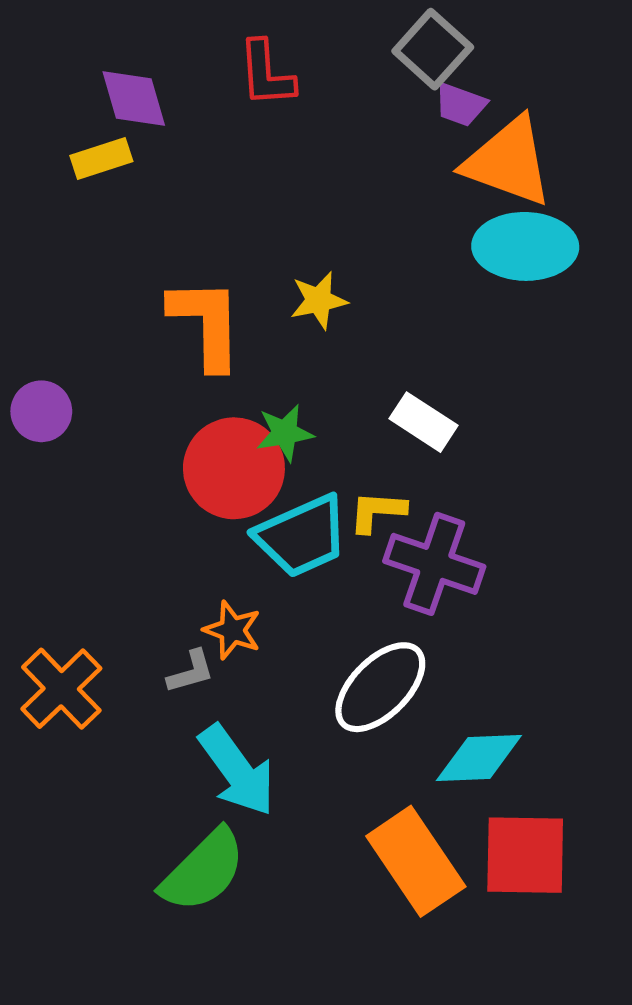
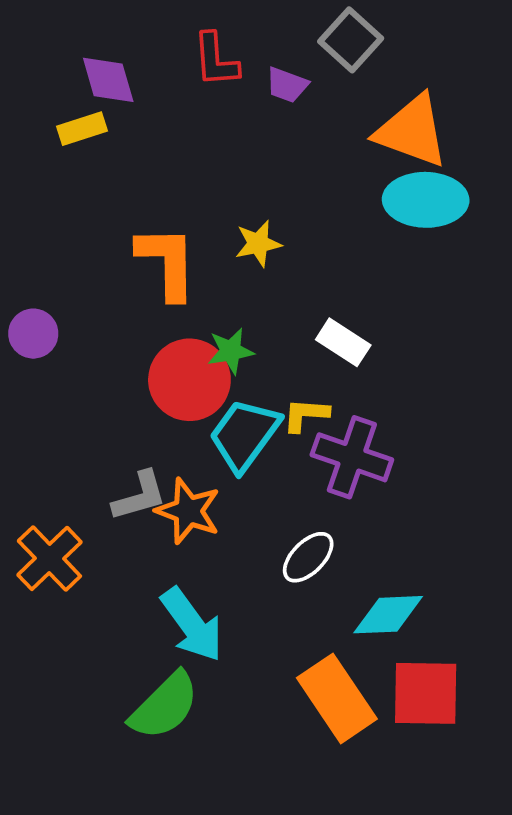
purple trapezoid: (460, 105) -> (287, 85), moved
cyan trapezoid: (302, 536) -> (244, 435), turned 150
orange star: (232, 630) -> (188, 511), size x1.4
gray L-shape: (191, 672) -> (139, 496), moved, size x1.4
white ellipse: (380, 687) -> (308, 557), size x0.7

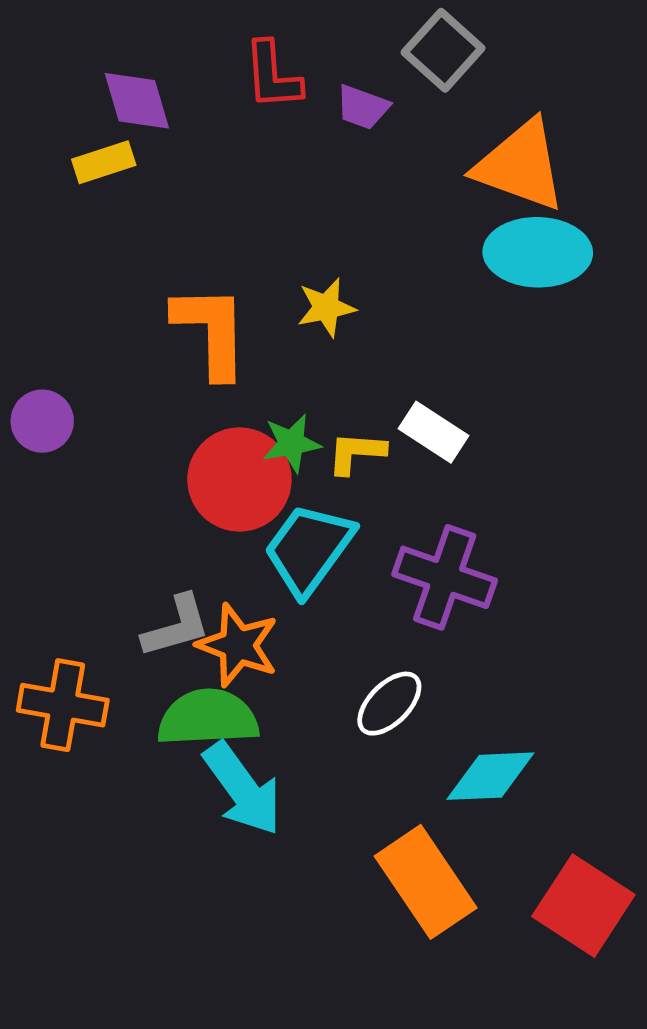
yellow L-shape: (306, 415) -> (356, 453), moved
orange cross: (49, 558) -> (63, 705), turned -36
red square: (426, 693) -> (583, 906), moved, turned 32
green semicircle: (164, 706) -> (208, 718), moved, turned -138

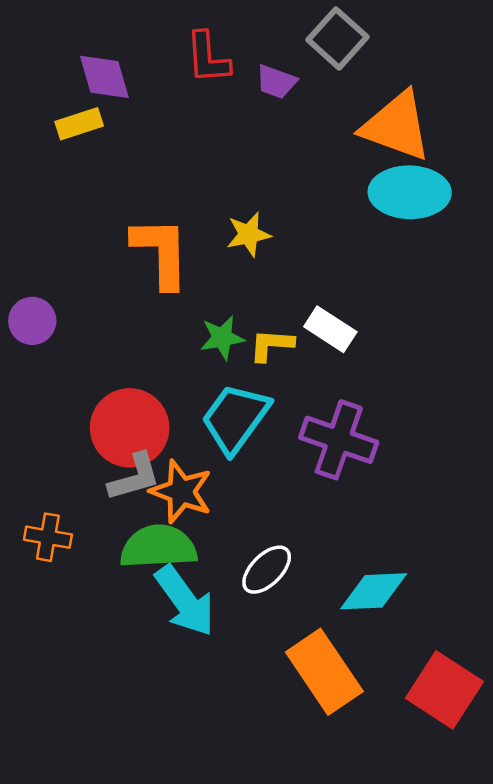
red circle: (239, 479) -> (130, 428), moved
white ellipse: (389, 704) -> (267, 570), moved
orange cross: (63, 705) -> (48, 537), size x0.7

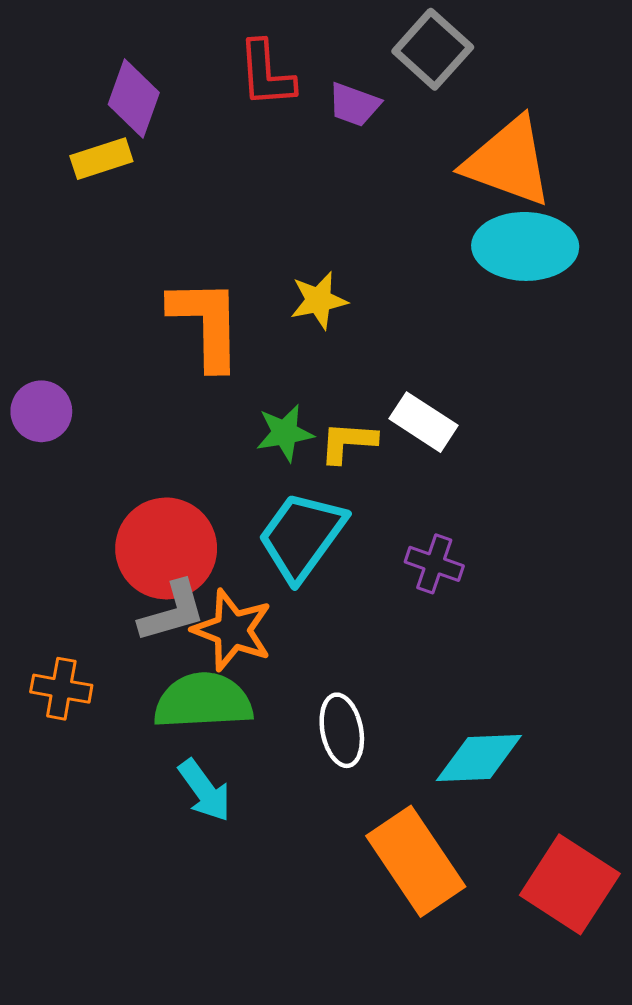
purple diamond: (104, 77) -> (134, 99), turned 36
purple cross: (339, 440) -> (434, 564), size x0.6
white ellipse: (267, 570) -> (342, 730), turned -56
cyan arrow: (185, 601) -> (205, 790), moved, size x0.7

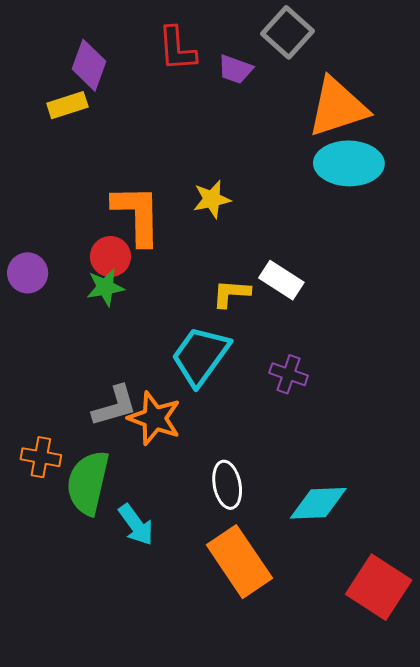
orange triangle: (508, 162) -> (338, 107), turned -38
green star: (285, 433) -> (105, 287), moved
red circle: (166, 548) -> (110, 257), moved, size x0.6
green semicircle: (203, 701) -> (88, 483), moved, turned -74
orange rectangle: (416, 861) -> (239, 562), moved

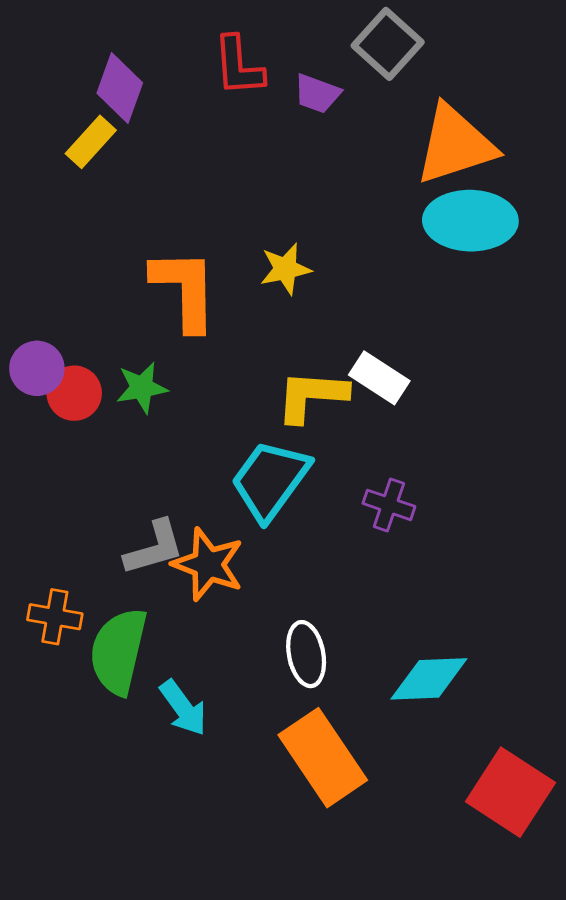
yellow rectangle: (67, 105) -> (91, 142), turned -30
red circle: (110, 257) -> (74, 393), moved
yellow L-shape: (231, 293) -> (312, 396), size x1.4

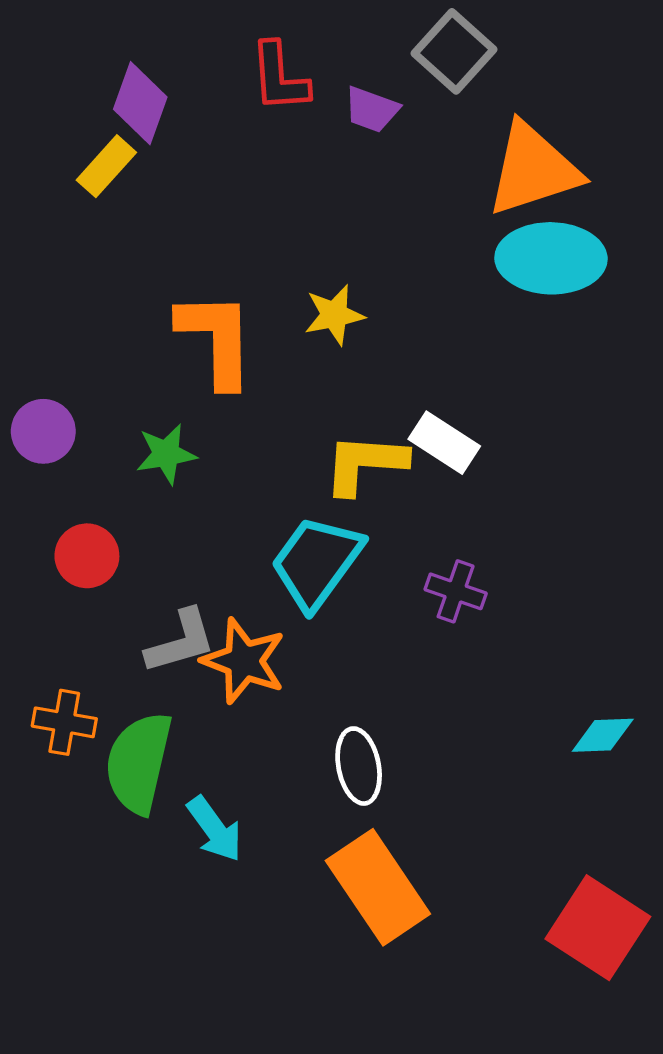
red circle: (74, 393) -> (87, 556), moved
cyan diamond: (429, 679) -> (603, 735), moved, size x0.7

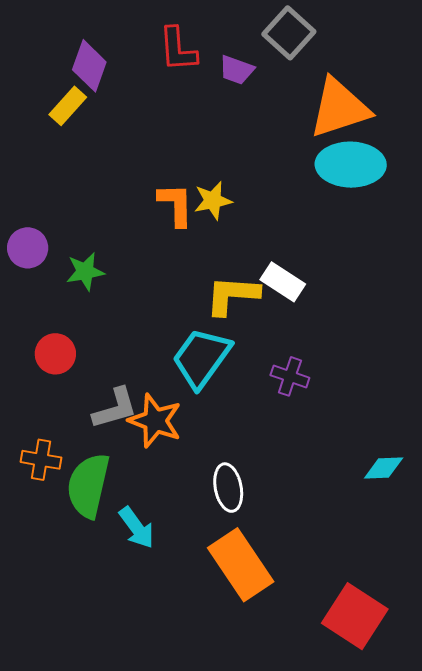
orange L-shape: (216, 339) -> (176, 205), moved, size x0.7
purple circle: (43, 431) -> (28, 248), moved
green star: (166, 454) -> (85, 272), moved
red square: (598, 928) -> (355, 616), moved

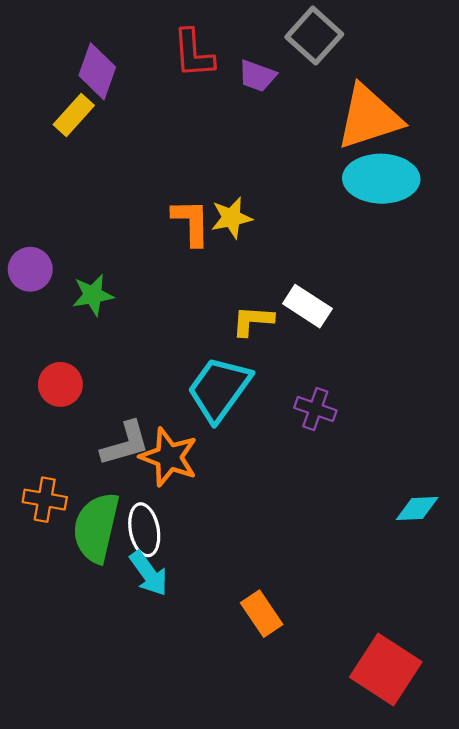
yellow L-shape: (232, 295) -> (253, 321), size x0.7
white ellipse: (228, 488) -> (144, 530), moved
orange rectangle: (241, 565) -> (262, 614), size x0.6

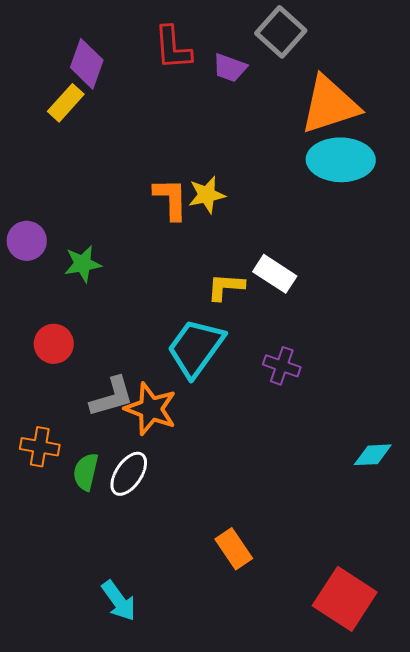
green semicircle: (96, 528) -> (86, 472), size x0.6
white ellipse: (144, 530) -> (129, 474), turned 45
cyan arrow: (149, 573) -> (119, 601), moved

